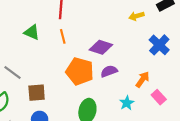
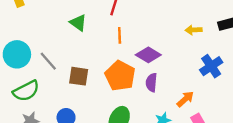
orange line: (63, 36) -> (120, 35), moved
purple semicircle: (109, 71) -> (151, 82), turned -77
brown square: (37, 93) -> (79, 76), moved

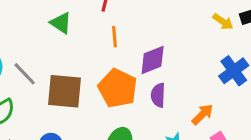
yellow arrow: (194, 30) -> (223, 22), moved, turned -140
purple diamond: (148, 55) -> (153, 60), turned -50
brown square: (79, 76) -> (65, 91), size x1.4

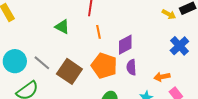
brown square: (65, 91) -> (69, 71), turned 35
orange arrow: (202, 114) -> (162, 77), turned -140

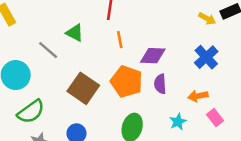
purple diamond: (125, 45) -> (153, 56), turned 30
blue cross: (179, 46) -> (206, 57), moved
gray line: (42, 63) -> (48, 50), moved

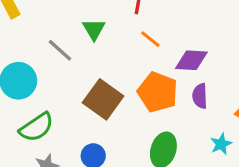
green triangle: (75, 33) -> (94, 29), turned 30
orange line: (120, 40) -> (150, 39), turned -42

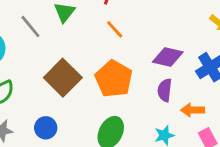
purple diamond: (191, 60) -> (168, 57), moved
purple semicircle: (200, 96) -> (165, 90), moved

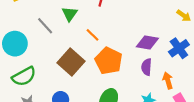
orange line: (115, 29) -> (92, 35), moved
orange arrow: (193, 110) -> (168, 80), turned 77

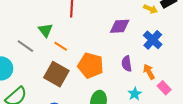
orange line: (92, 35) -> (61, 46), moved
purple diamond: (147, 43) -> (120, 26), moved

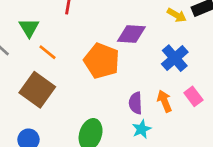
purple semicircle: (127, 64) -> (136, 103), moved
orange pentagon: (91, 65) -> (102, 61), moved
pink rectangle: (164, 88) -> (193, 96), moved

